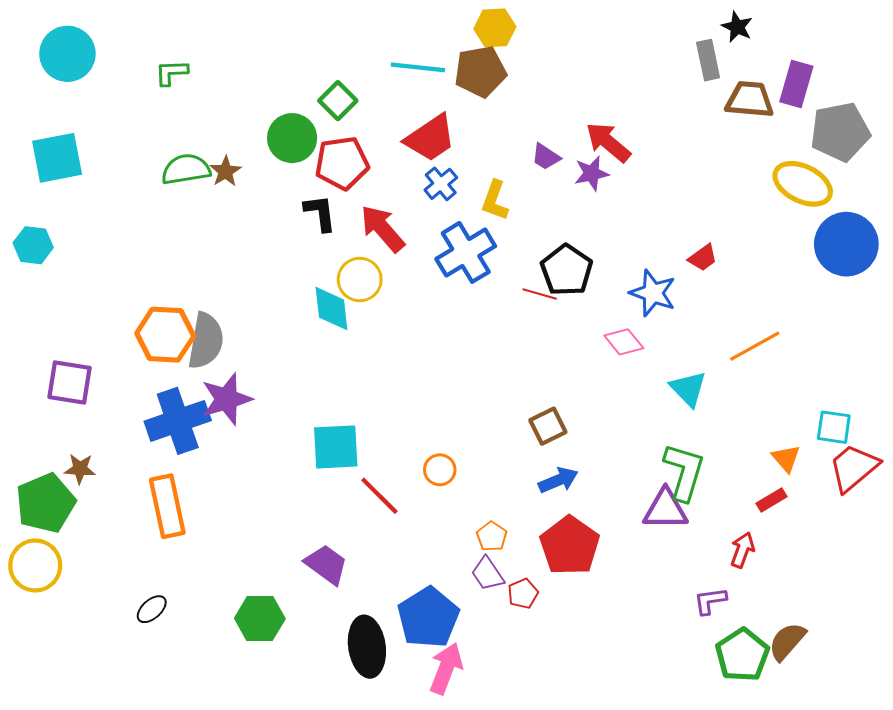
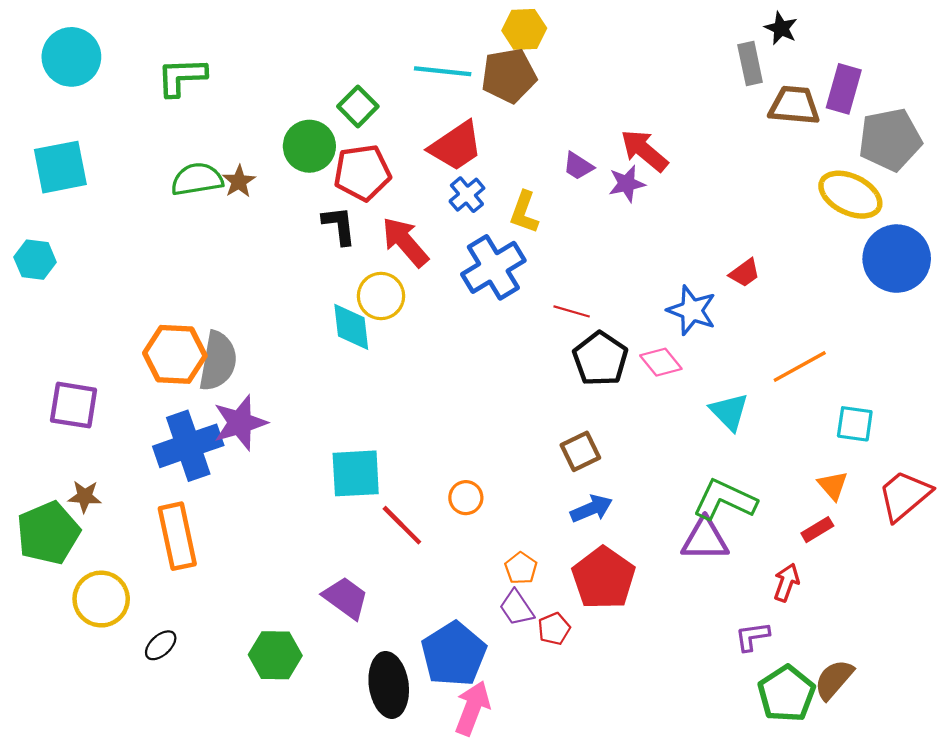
green L-shape: (171, 73) -> (182, 77), size x1.4
black pentagon: (567, 270) -> (600, 359), moved
cyan square: (834, 427) -> (855, 424), moved
green L-shape: (684, 472) -> (725, 500), turned -82
yellow circle: (35, 565) -> (101, 599), moved

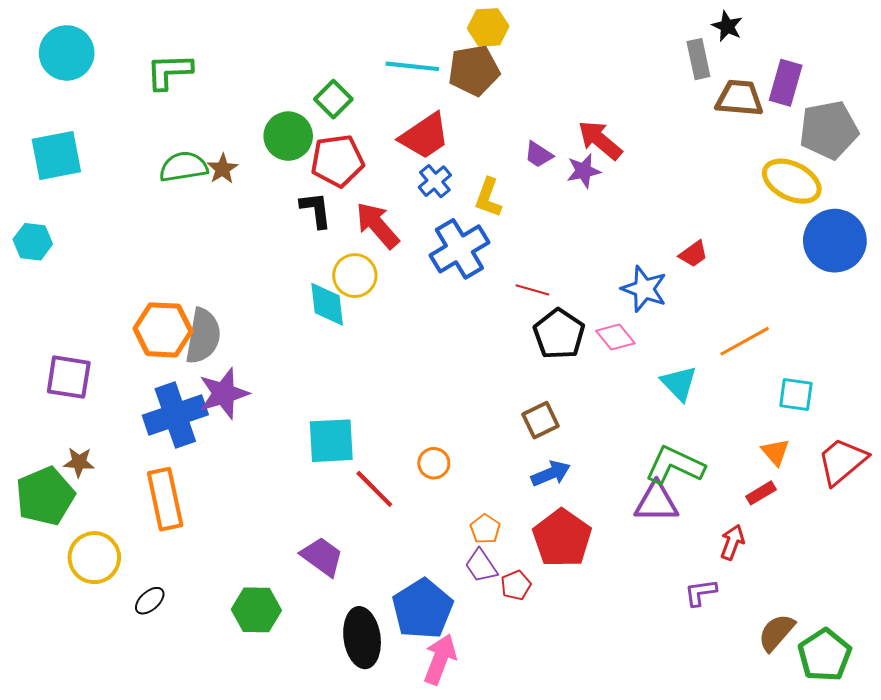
green pentagon: (786, 694) -> (825, 655), moved

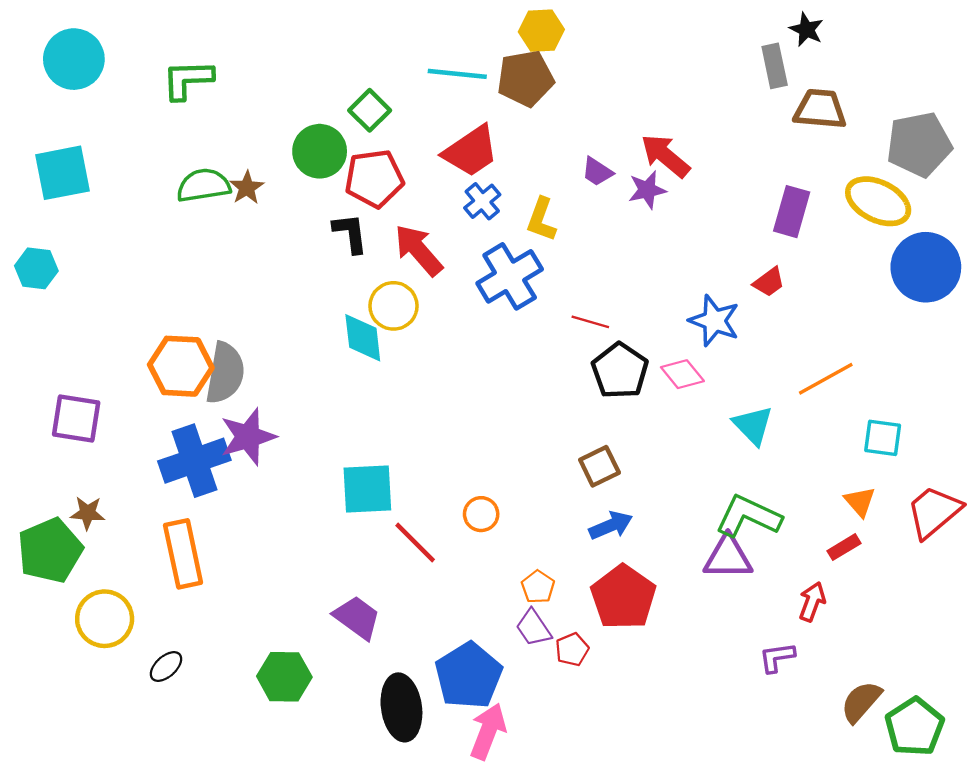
purple rectangle: (786, 83) -> (792, 212), moved

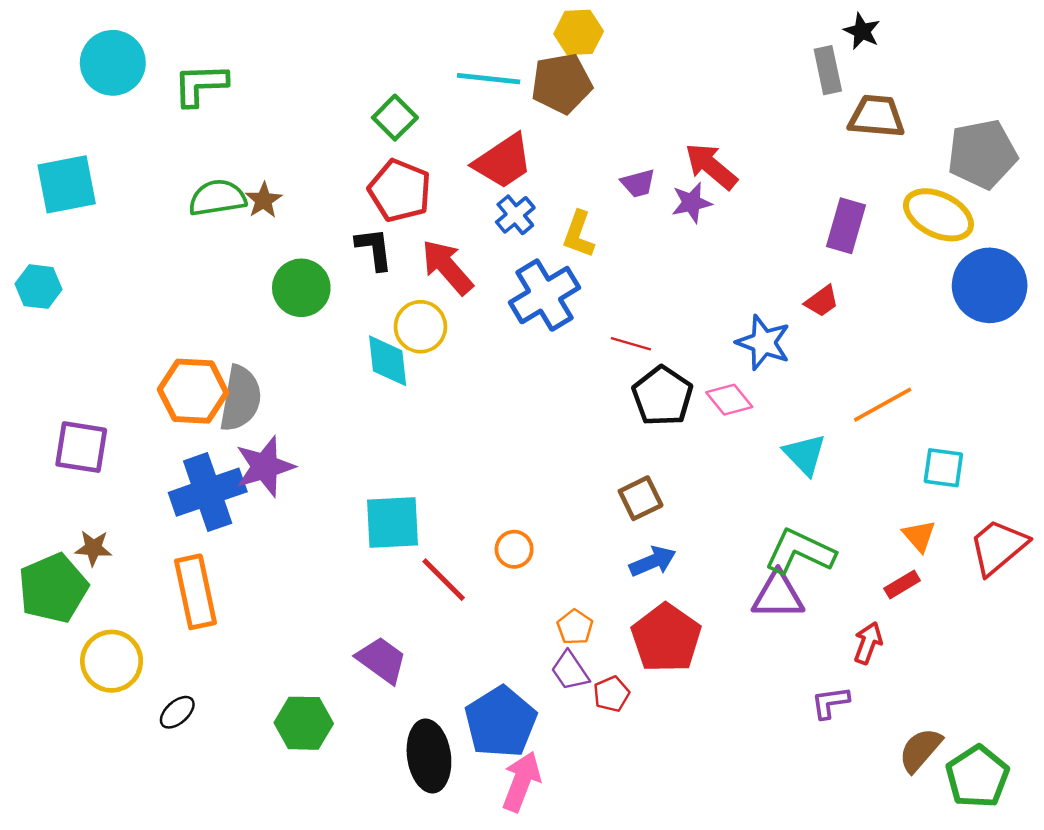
cyan circle: (74, 59) -> (113, 63), moved
green circle: (320, 151) -> (301, 288), moved
purple trapezoid: (597, 172) -> (638, 183), turned -48
red pentagon: (374, 179) -> (400, 191), turned 30

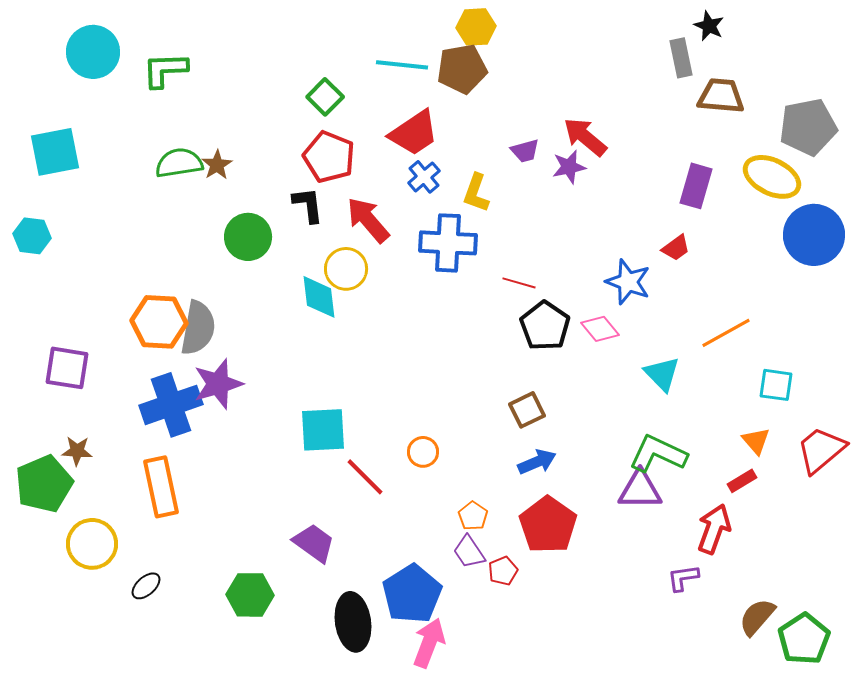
blue cross: (544, 295) -> (448, 243), turned 34
red arrow: (868, 643) -> (714, 529), size x1.4

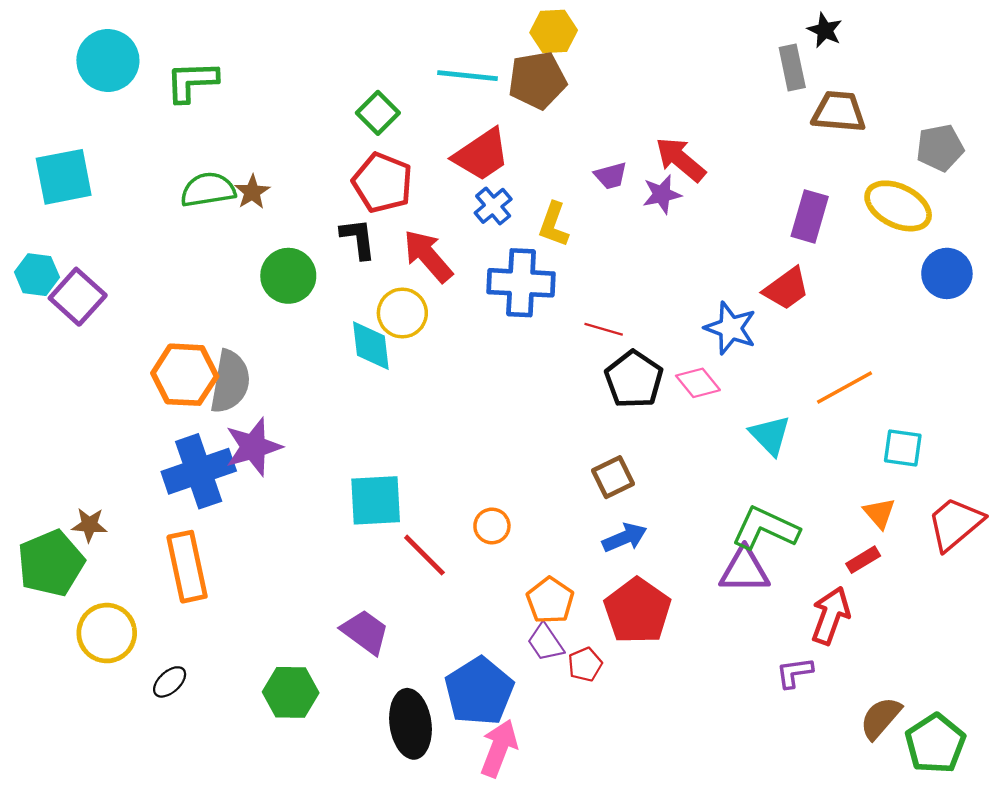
gray pentagon: (808, 127) -> (940, 148), size x0.7
blue circle: (814, 235) -> (947, 273), size x0.7
red trapezoid: (676, 248) -> (786, 289), size x1.4
purple square: (67, 368) -> (78, 297), moved, turned 33
orange pentagon: (473, 516) -> (550, 600), size x1.4

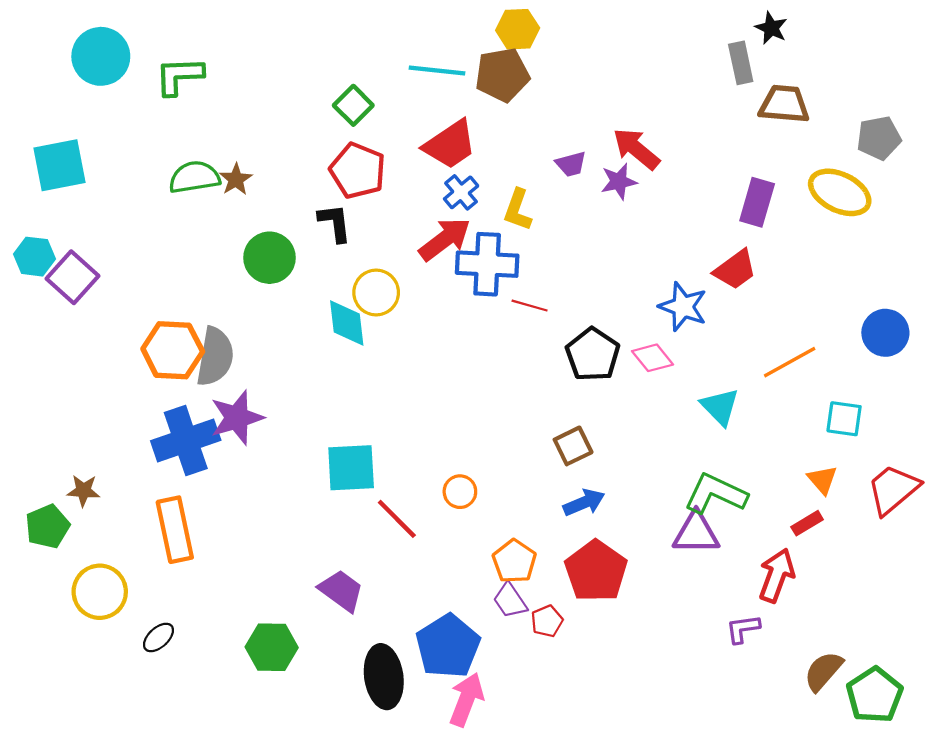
red arrow: (428, 256) -> (445, 239), moved, turned 94
blue circle: (947, 273) -> (885, 333), moved
red line: (604, 329) -> (530, 306), moved
green pentagon: (51, 563) -> (47, 526), size x0.7

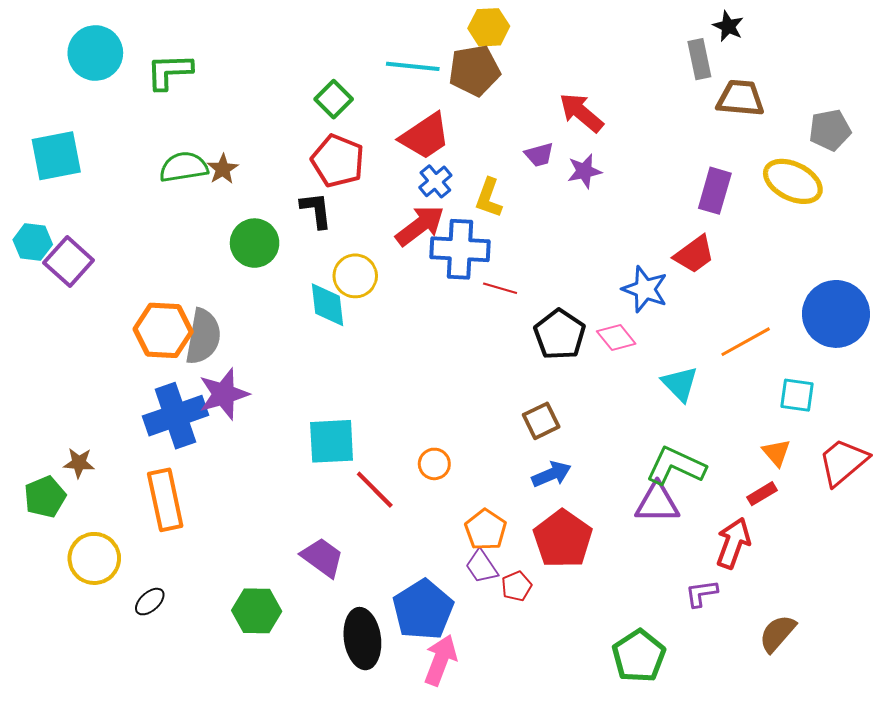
red arrow: (636, 149) -> (581, 113), moved
blue circle: (885, 333) -> (836, 314), size x1.5
green pentagon: (875, 695) -> (639, 656), moved

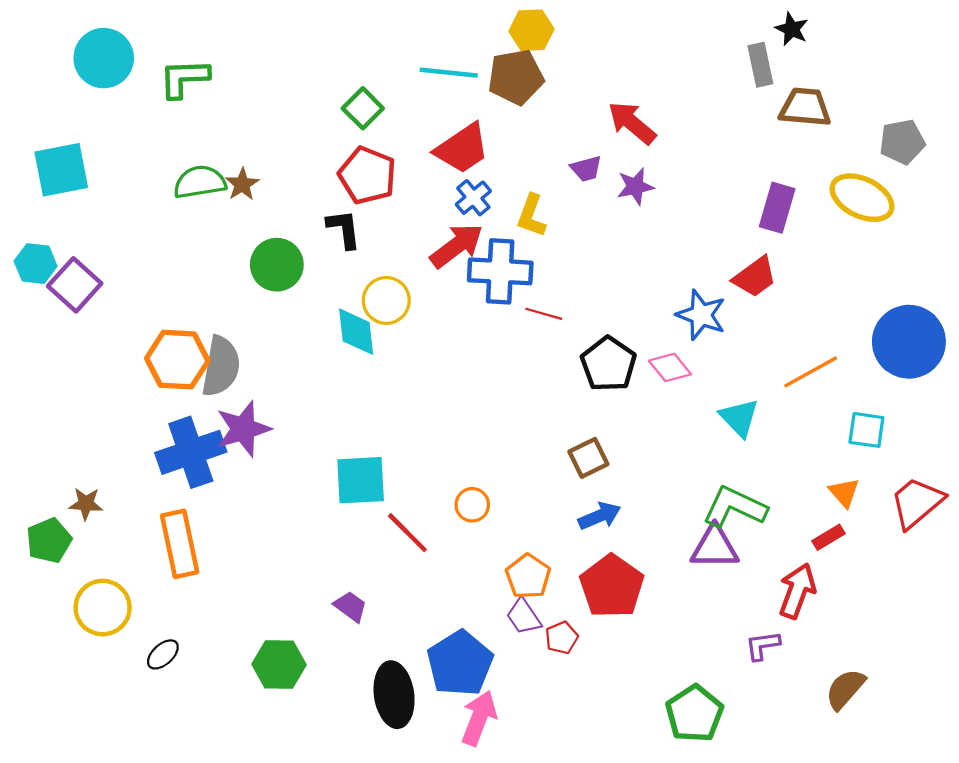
purple trapezoid: (322, 557) -> (351, 606), size x0.7

